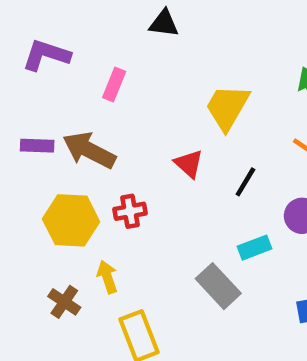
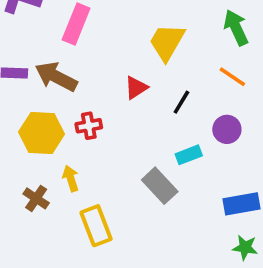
pink rectangle: (114, 84) -> (76, 24), size x1.5
red triangle: (189, 164) -> (136, 88), turned 45

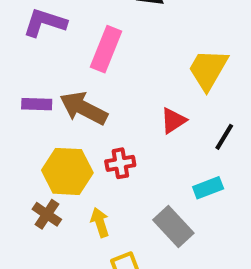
cyan rectangle: (189, 155) -> (208, 188), moved
gray rectangle: (160, 186) -> (173, 227), moved
brown cross: (36, 198) -> (47, 214), moved

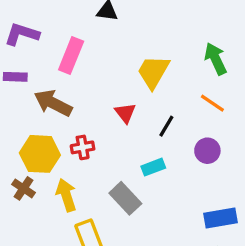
purple rectangle: (37, 104) -> (15, 77), moved
red triangle: (173, 120) -> (125, 113), turned -35
yellow arrow: (100, 222) -> (66, 195), size x1.4

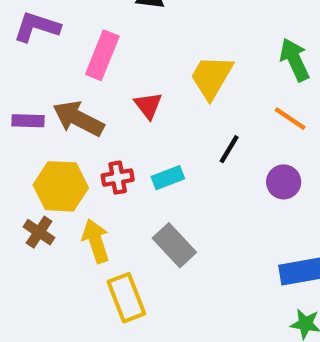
purple rectangle: (15, 77) -> (28, 121), moved
red triangle: (125, 113) -> (148, 105), moved
cyan rectangle: (153, 167) -> (168, 178), moved

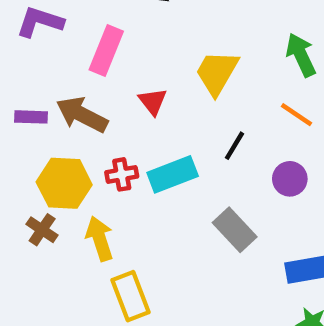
cyan rectangle: (168, 178) -> (173, 174), size x1.5
gray rectangle: (174, 245) -> (235, 230), moved

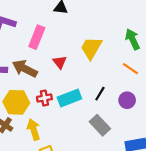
black line: (235, 146) -> (100, 94), moved

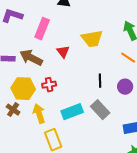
yellow trapezoid: (91, 48) -> (92, 39), turned -130
black line: (100, 94) -> (100, 81), turned -32
cyan rectangle: (69, 98) -> (72, 112), moved

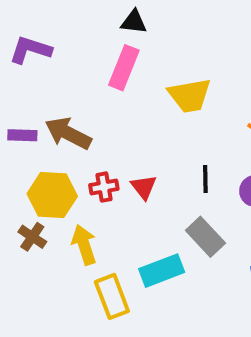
pink rectangle: (42, 29) -> (124, 68), moved
red triangle: (63, 52) -> (144, 187), moved
cyan rectangle: (72, 112) -> (162, 271), moved

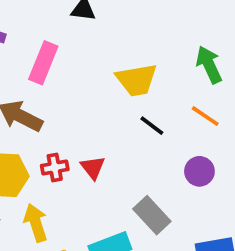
pink rectangle: (124, 68) -> (43, 63), moved
black line: (205, 179) -> (152, 126), moved, turned -52

